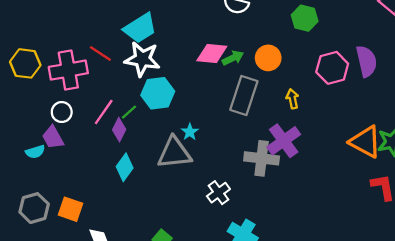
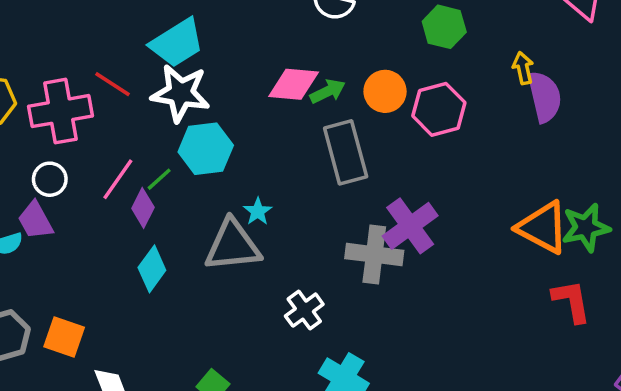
pink hexagon: (332, 68) -> (439, 109), moved
gray rectangle: (244, 95) -> (346, 152), turned -33
yellow arrow: (292, 99) -> (523, 68), moved

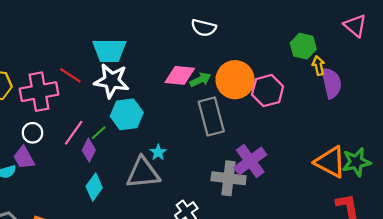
green hexagon: (444, 27) -> (303, 46), moved
cyan trapezoid: (177, 43) -> (109, 50), turned 32
orange circle: (385, 91) -> (235, 80), size x1.5

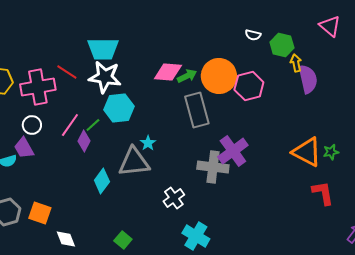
white semicircle: (204, 28) -> (253, 35), moved, size x0.7
green star: (356, 162) -> (331, 152), size x0.6
cyan diamond: (94, 187) -> (102, 181), moved

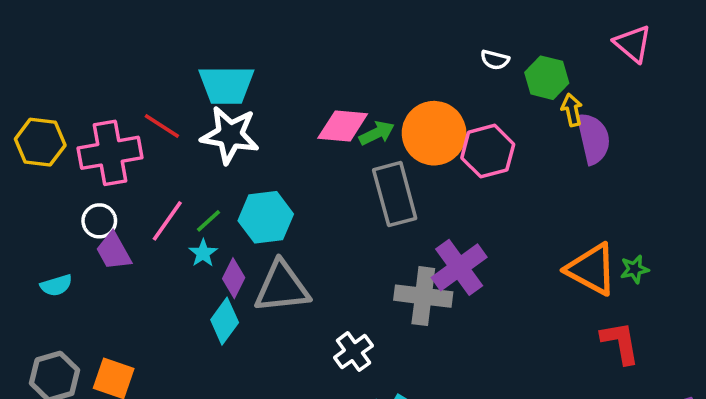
cyan hexagon: (119, 108) -> (266, 217), moved
purple diamond: (84, 141) -> (234, 278), moved
cyan star: (148, 143) -> (203, 253), moved
purple trapezoid: (24, 148) -> (114, 251), moved

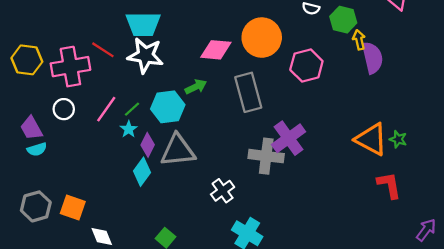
green arrow: (377, 133) -> (196, 87), moved
orange circle: (434, 133) -> (262, 38), moved
purple trapezoid: (114, 251) -> (31, 128), moved
green star: (635, 269) -> (398, 139), turned 30

